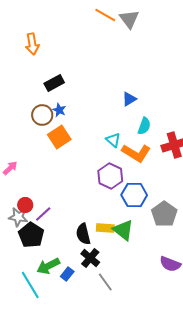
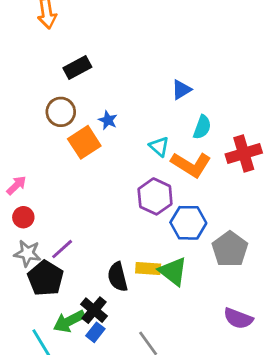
blue star: (59, 110) -> (108, 120), moved
red circle: (25, 205) -> (23, 217), moved
black cross: (90, 258) -> (94, 310), moved

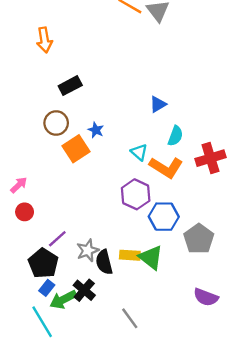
gray star: (27, 253) -> (88, 250), moved, turned -30
blue rectangle: (95, 332) -> (47, 288), moved

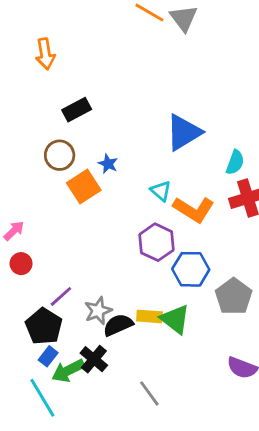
blue triangle: (158, 104) -> (184, 132), size x1.8
cyan semicircle: (175, 136) -> (235, 162), moved
black semicircle: (104, 262) -> (118, 325), turned 80

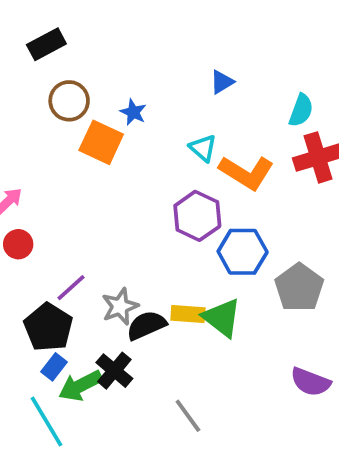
black rectangle: (77, 110) -> (46, 44), moved
blue triangle: (184, 132) -> (222, 82), moved, size x0.5
orange square: (84, 187) -> (101, 142), turned -32

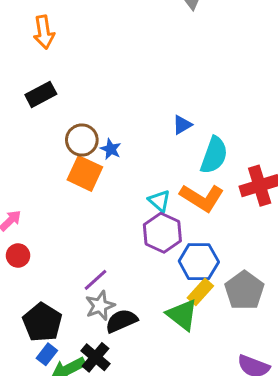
brown circle: (69, 101) -> (82, 140), moved
cyan semicircle: (301, 110) -> (214, 155), moved, size x1.4
cyan triangle: (203, 148) -> (159, 201), moved
purple line: (71, 288) -> (95, 280), moved
yellow rectangle: (188, 314) -> (200, 292), moved, turned -52

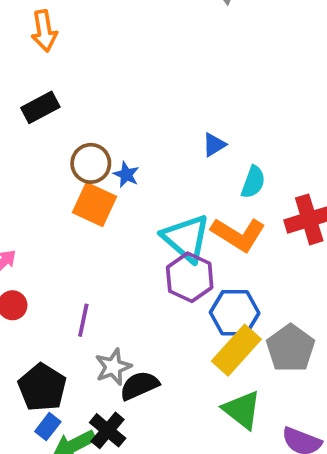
cyan semicircle: (214, 155) -> (253, 182), size x0.7
cyan triangle: (159, 201) -> (186, 238), size x1.8
purple line: (95, 280) -> (83, 320), moved, turned -36
yellow rectangle: (200, 292) -> (236, 350), size x1.5
green triangle: (182, 315) -> (242, 410), moved

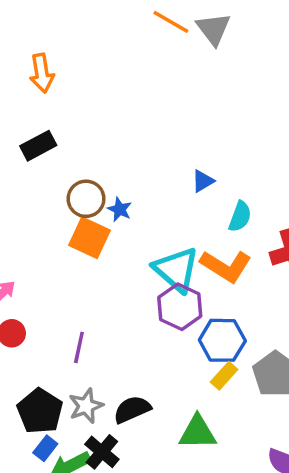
yellow rectangle: (236, 350) -> (224, 376), size x0.6
gray star: (113, 367) -> (86, 406), moved
green triangle: (242, 410) -> (198, 432), moved, turned -39

